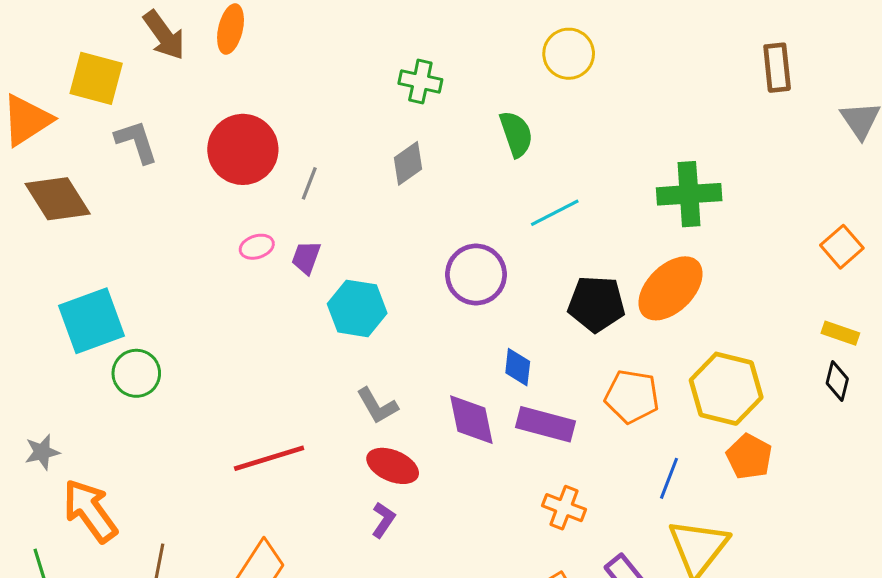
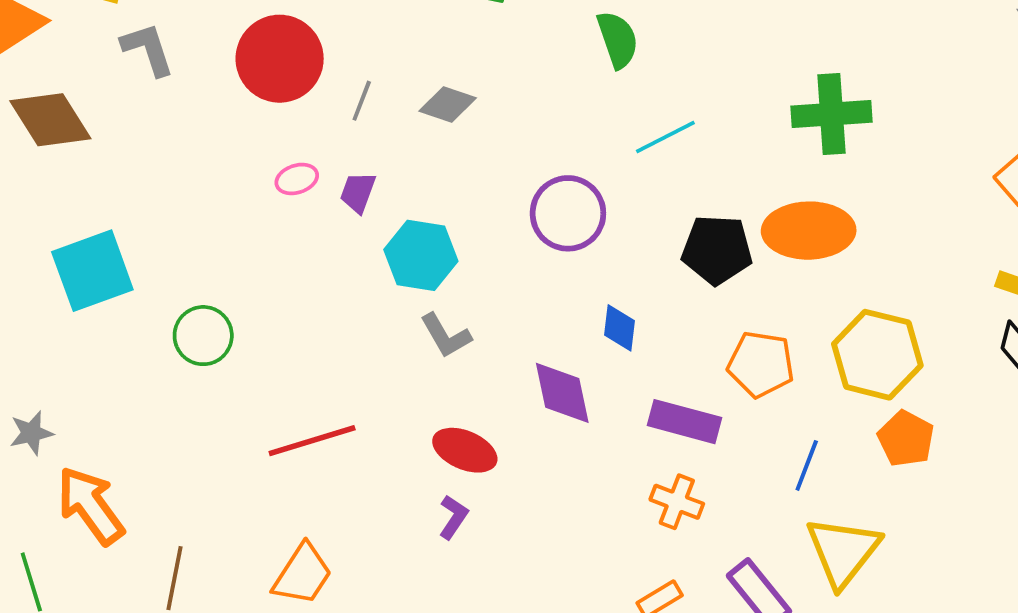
gray diamond: (408, 163) -> (448, 105), moved, turned 54
orange ellipse: (671, 288) -> (809, 231), turned 44
green circle: (136, 373) -> (203, 336), moved
gray L-shape: (377, 406) -> (446, 336), moved
purple rectangle: (545, 424) -> (684, 422), moved

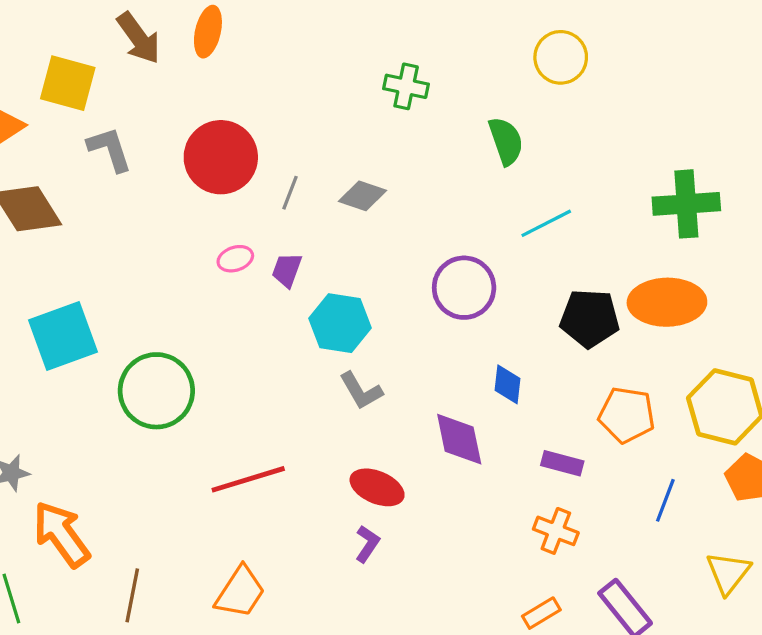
green circle: (203, 336) -> (156, 391), size x1.5
purple rectangle: (684, 422) -> (562, 463), size x0.7
yellow triangle: (843, 551) -> (728, 573), moved, size x0.7

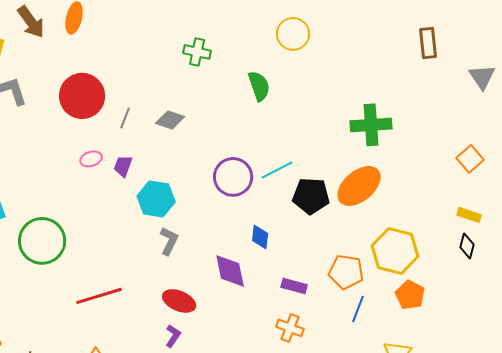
cyan line: (546, 223) -> (277, 170), moved
orange ellipse: (667, 302) -> (359, 186), turned -39
gray L-shape: (361, 391) -> (169, 241), turned -124
orange pentagon: (627, 415) -> (346, 272), moved

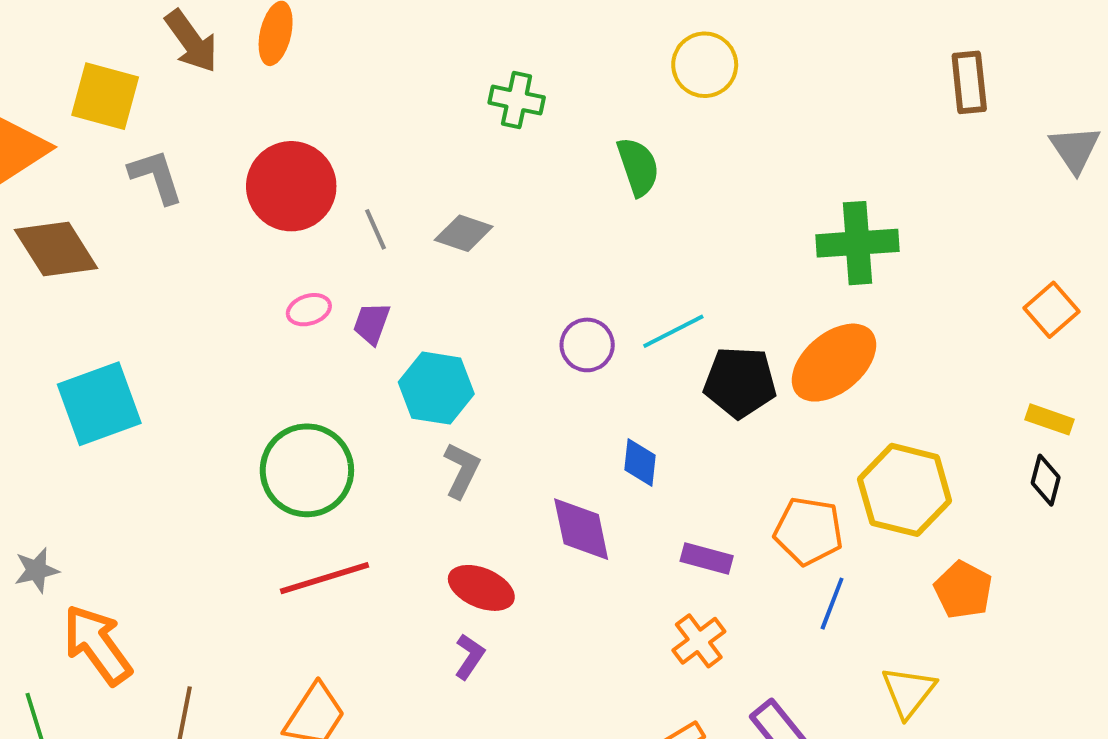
gray line: (125, 118) -> (375, 229), turned -45
purple circle: (233, 177) -> (587, 345), size x0.7
green circle: (42, 241) -> (307, 470), moved
orange pentagon: (410, 295) -> (963, 590), moved
orange cross: (290, 328) -> (699, 641), turned 32

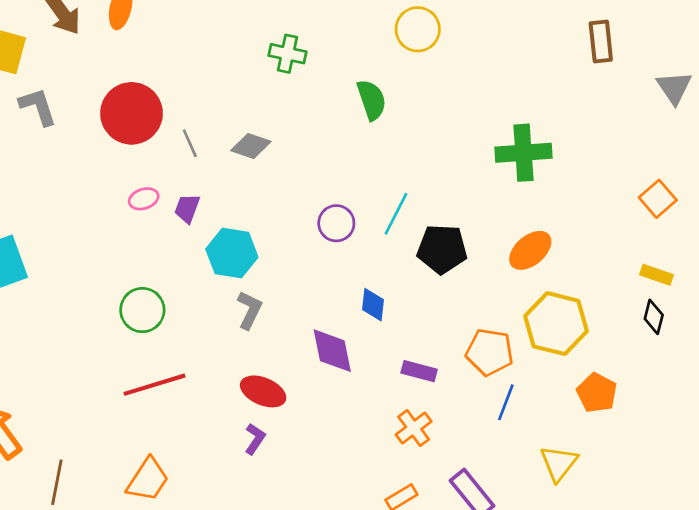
cyan line: (673, 331) -> (396, 214), turned -36
orange ellipse: (834, 363) -> (530, 250), moved, size x0.7
green circle: (307, 470) -> (142, 310), size x0.7

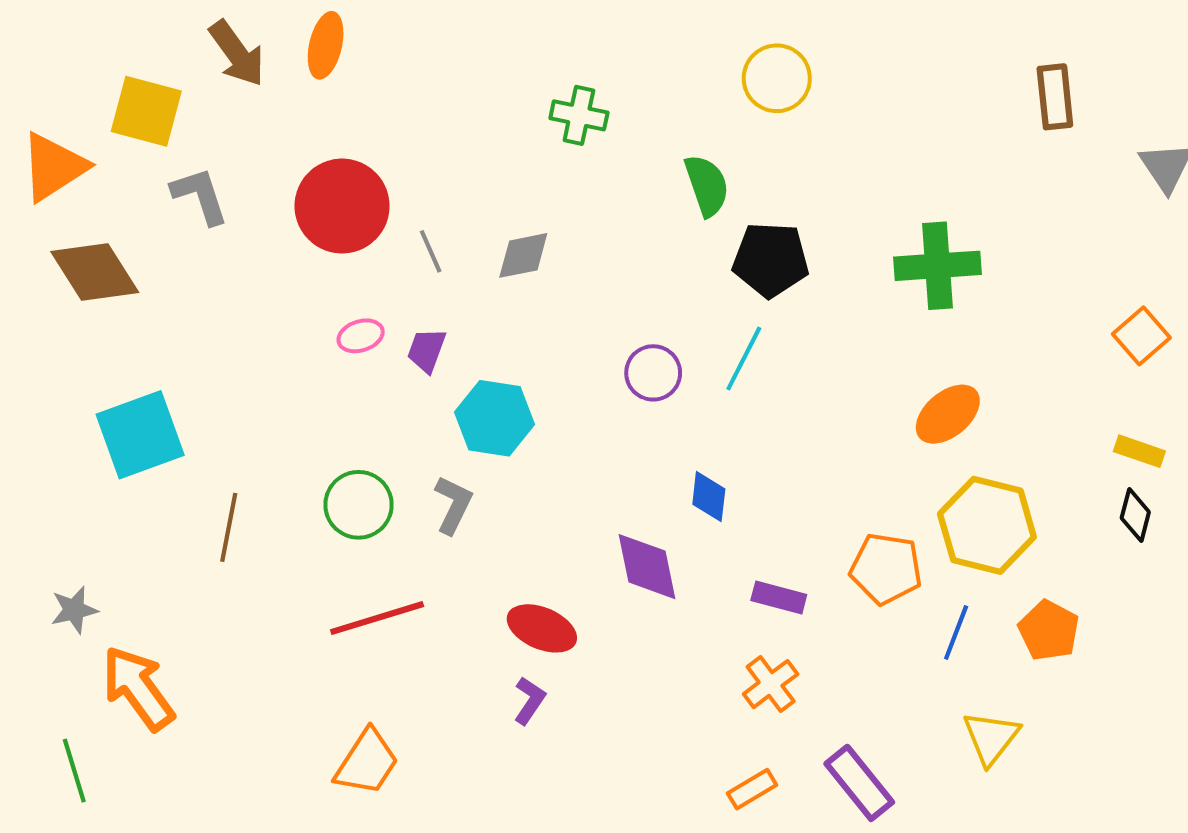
gray diamond: (251, 146) -> (523, 255), turned -30
black pentagon: (442, 249) -> (771, 260), moved
gray L-shape: (250, 310) -> (453, 505), moved
blue line: (506, 402) -> (956, 633), moved
brown line: (57, 482) -> (229, 527), moved

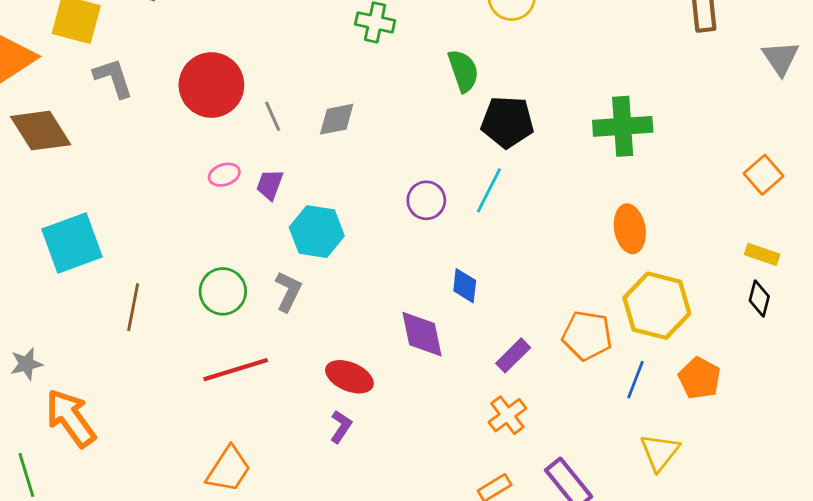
orange ellipse: (948, 414) -> (630, 229), turned -60
purple rectangle: (779, 598) -> (513, 355), turned -60

